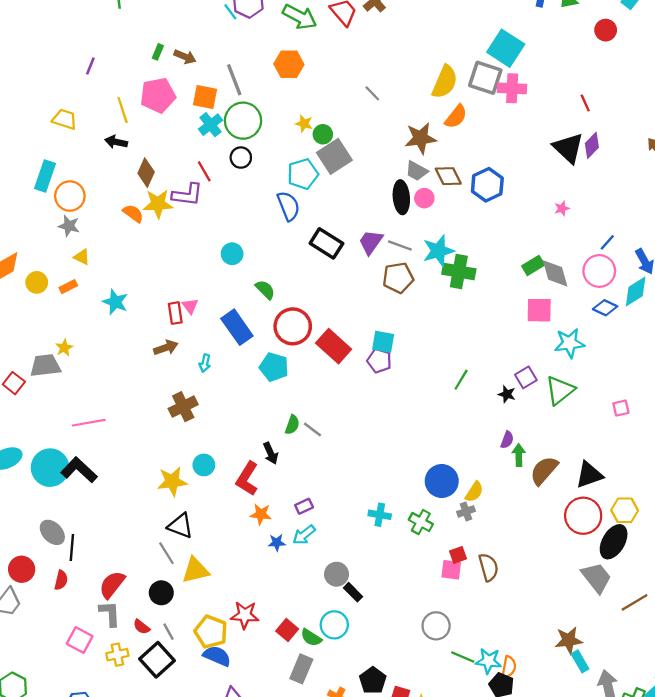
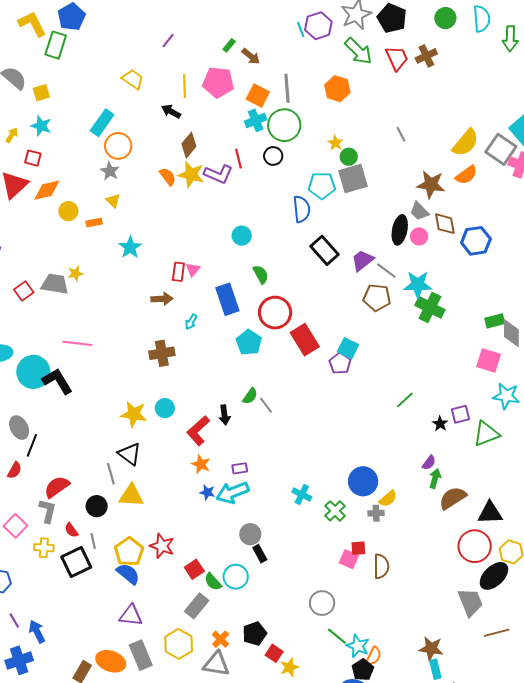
cyan arrow: (304, 535) -> (232, 493), size x1.5

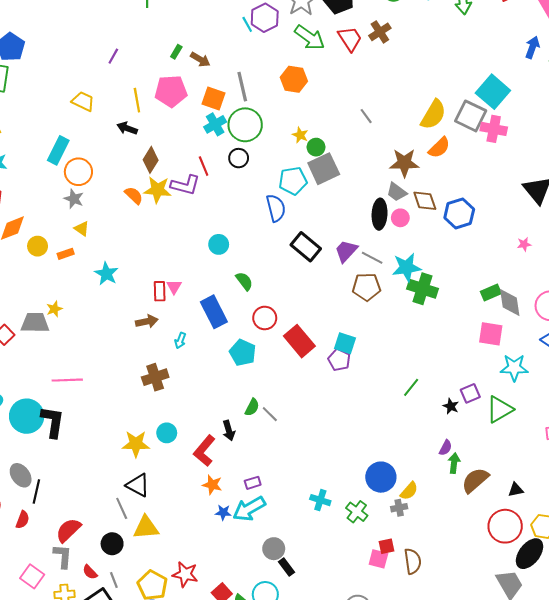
red circle: (275, 313) -> (265, 318), size x0.7
black L-shape: (57, 381) -> (53, 422), turned 48
black triangle: (490, 513) -> (516, 490), size x0.6

